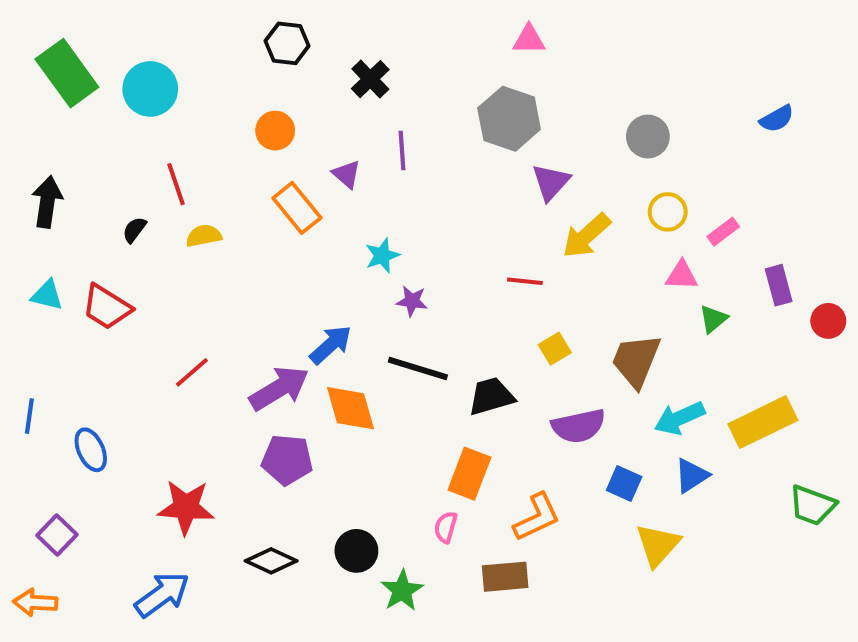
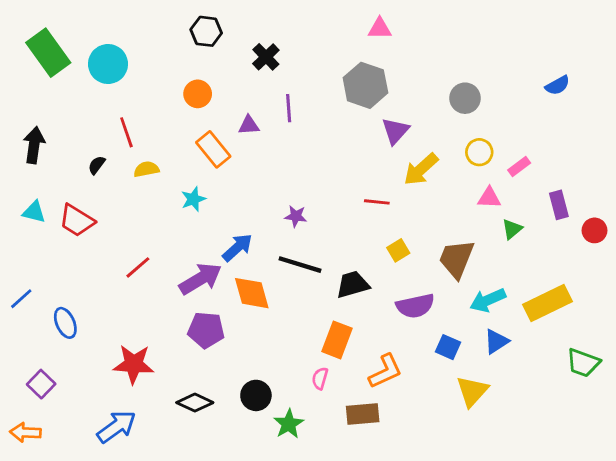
purple triangle: (347, 174) -> (249, 125), turned -45
cyan star: (382, 255) -> (193, 199), moved
blue line: (29, 416) -> (21, 299), turned 40

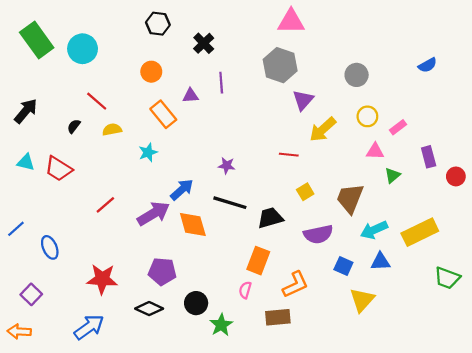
pink triangle: (380, 28) -> (291, 21), size x1.5
red line: (126, 132) -> (97, 101), turned -30
black arrow: (34, 145) -> (26, 111), turned 32
purple pentagon: (206, 330) -> (162, 271), moved
blue triangle: (496, 341) -> (381, 262), turned 30

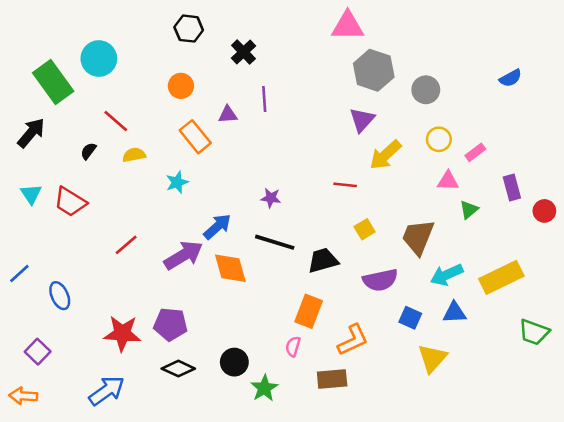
green rectangle: (37, 40) -> (53, 82), moved
gray hexagon: (280, 65) -> (374, 70), moved
cyan triangle: (26, 162) -> (31, 194), turned 42
purple pentagon: (162, 271) -> (170, 324), moved

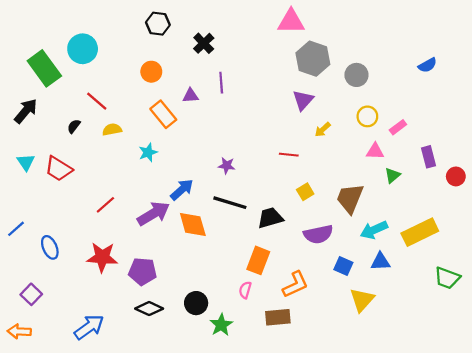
yellow arrow: (385, 155) -> (323, 130), size x0.6
red star: (122, 333) -> (102, 257), moved

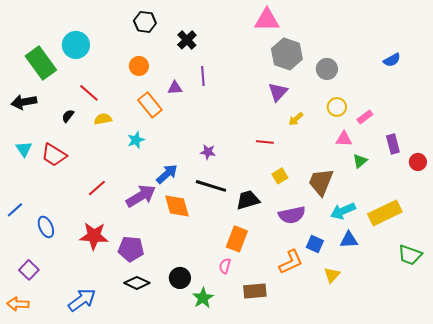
black arrow: (26, 111) -> (24, 102), turned -140
orange L-shape: (295, 285) -> (291, 262), moved
yellow triangle: (362, 300) -> (332, 275), size x0.7

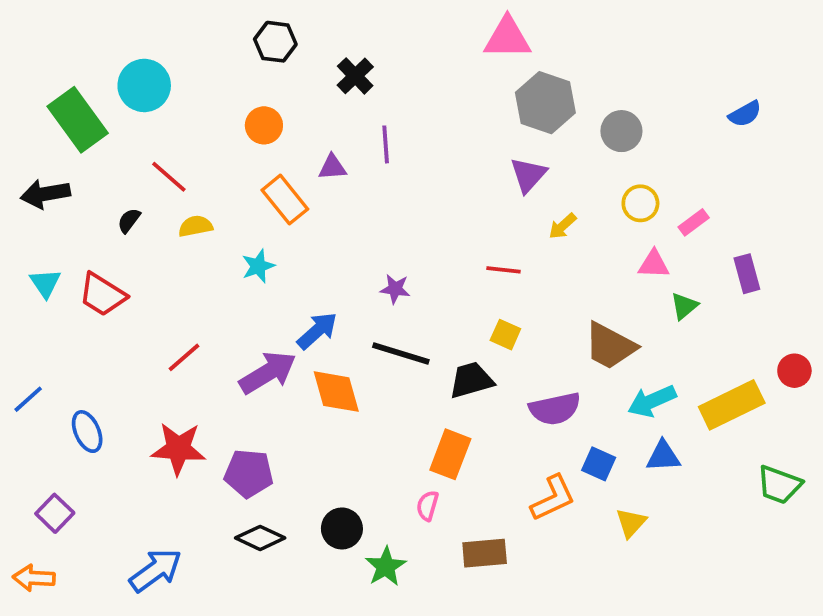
red circle: (418, 162) -> (794, 371), moved
yellow square: (280, 176) -> (505, 335), moved, turned -35
brown trapezoid: (321, 182) -> (610, 346), turned -84

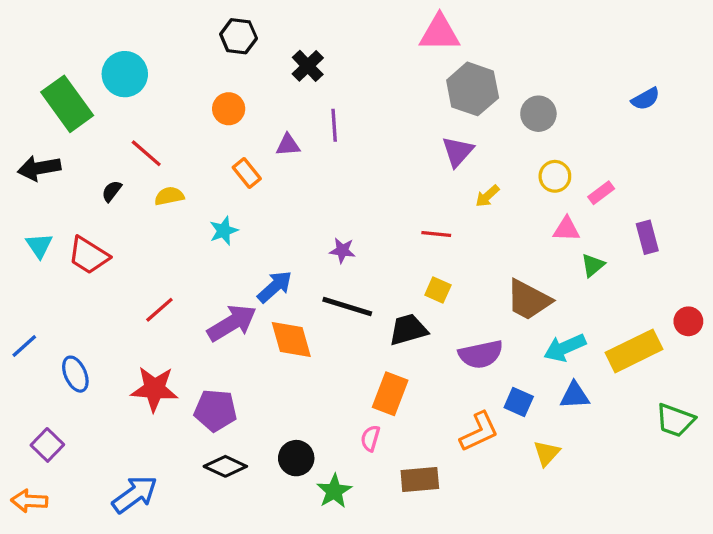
orange rectangle: (285, 200) -> (247, 173), size x0.7

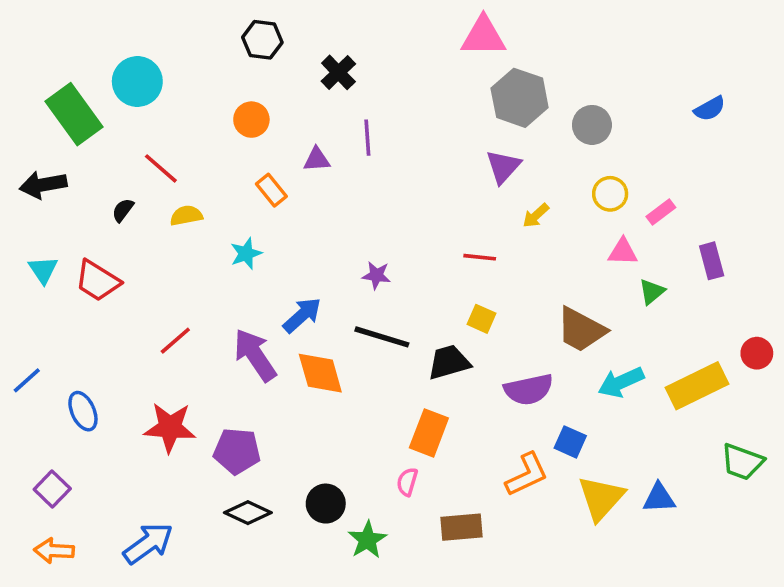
purple arrow: (232, 323) -> (255, 355), turned -93
blue triangle: (575, 395) -> (659, 498), moved
yellow triangle: (547, 453) -> (601, 498), size x1.6
orange arrow: (29, 501) -> (54, 551), moved

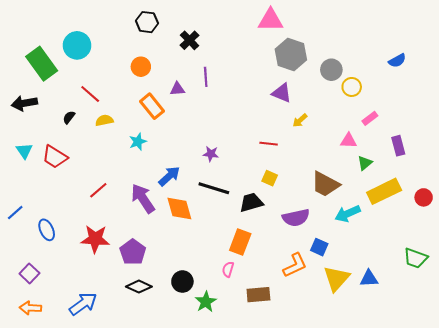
purple triangle: (503, 167) -> (282, 93), turned -50
orange rectangle: (271, 190) -> (152, 106), size x1.4
yellow circle: (610, 194) -> (352, 87), moved
yellow rectangle: (697, 386) -> (384, 191), moved
purple pentagon: (237, 451) -> (133, 252), turned 30

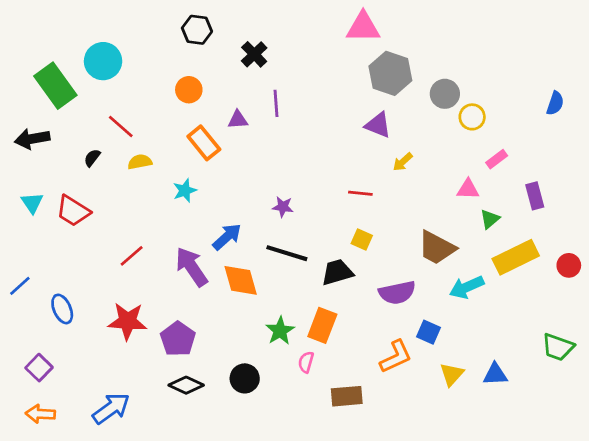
blue semicircle: (397, 61) -> (555, 103), moved, turned -42
yellow triangle: (336, 278) -> (452, 374), size x0.7
green star: (206, 302) -> (280, 331), moved

